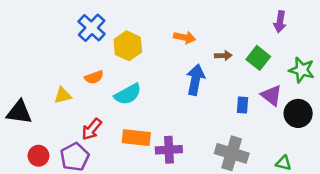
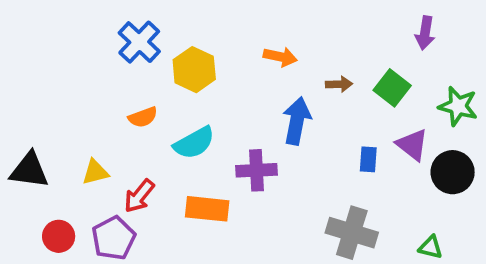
yellow triangle: (63, 95) -> (95, 172), moved
purple cross: (169, 150) -> (256, 170), moved

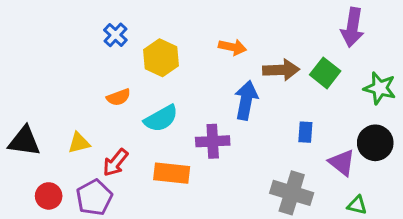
purple arrow: (425, 33) -> (352, 27), size x1.4
blue cross: (139, 42) -> (115, 35), size x0.7
brown arrow: (339, 84) -> (281, 70), size x1.6
purple triangle: (412, 145) -> (342, 163), moved

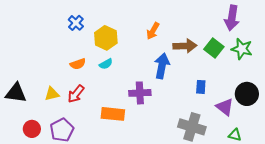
orange arrow: (232, 47) -> (153, 31), turned 108
green star: (380, 88) -> (242, 49), moved
cyan semicircle: (161, 118) -> (106, 64), moved, size x0.6
red arrow: (115, 163) -> (76, 94), moved

